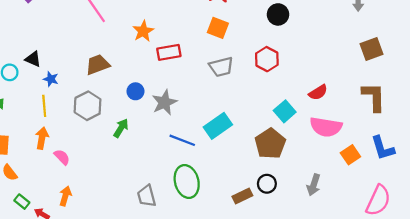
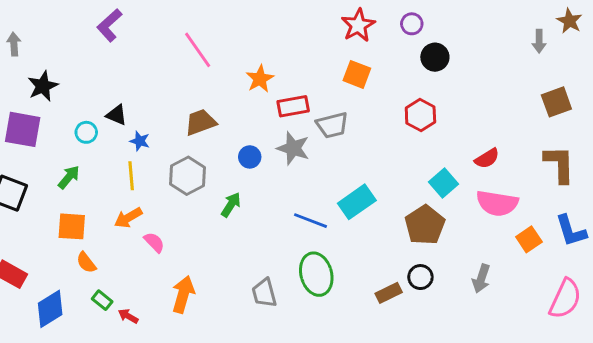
gray trapezoid: (221, 67) -> (332, 125), moved
gray star: (164, 102) -> (293, 148), moved, turned -30
orange arrow: (42, 138) -> (128, 218), turned -130
orange arrow: (65, 196) -> (183, 294), moved, size x1.4

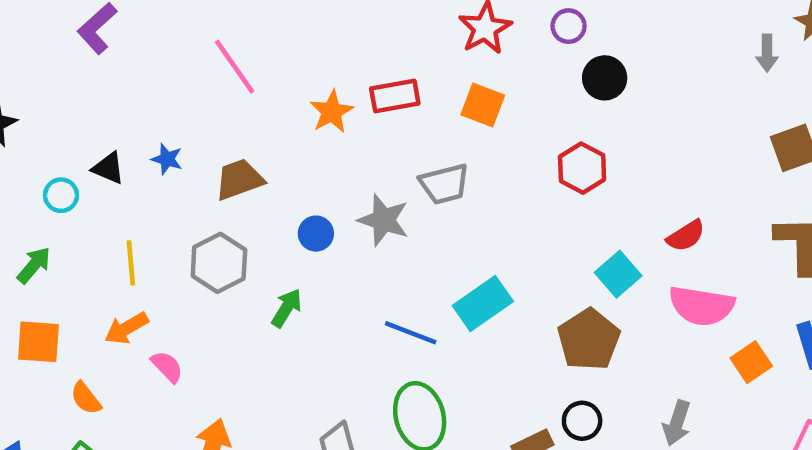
red rectangle: (293, 106) -> (395, 96), moved
blue star: (140, 141) -> (167, 159), moved
orange semicircle: (86, 263) -> (86, 398), moved

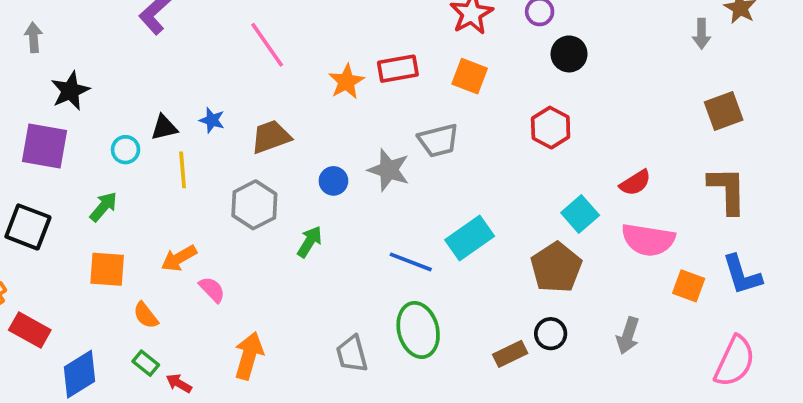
black triangle: (108, 168) -> (164, 128), turned -36
yellow line: (131, 263) -> (183, 170), moved
orange square: (751, 362) -> (689, 286), turned -36

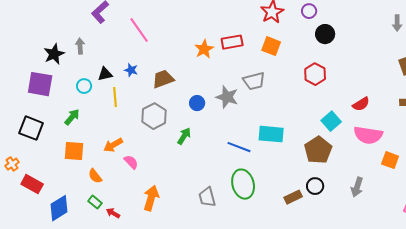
gray arrow: (33, 37) -> (80, 46), moved
pink line: (267, 45) -> (139, 30), moved
cyan rectangle: (470, 238) -> (271, 134), turned 40

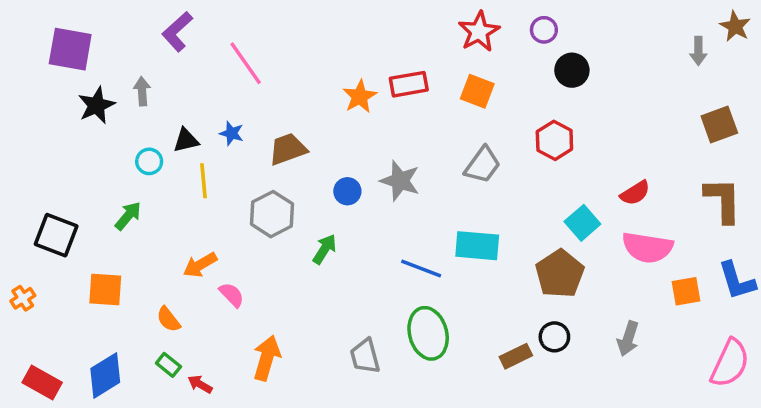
gray trapezoid: (254, 81) -> (482, 165), moved, turned -40
purple square: (40, 84) -> (70, 49), moved
orange square: (74, 151) -> (105, 289), moved
orange square: (390, 160) -> (686, 291), turned -30
red rectangle: (32, 184) -> (42, 382), moved

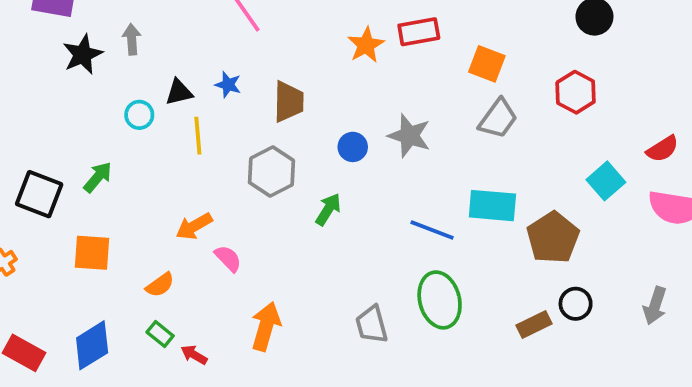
orange square: (477, 91) -> (487, 64), moved
brown trapezoid: (288, 149) -> (288, 102), turned 111
green arrow: (128, 216) -> (98, 177), moved
brown pentagon: (560, 274) -> (553, 238), moved
orange semicircle: (168, 319) -> (160, 285), turned -88

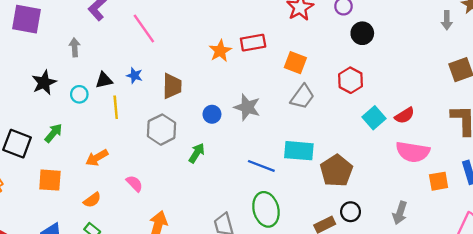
black star: (83, 54) -> (44, 83), moved
cyan square: (606, 181) -> (374, 118), moved
orange arrow: (194, 226) -> (97, 158), moved

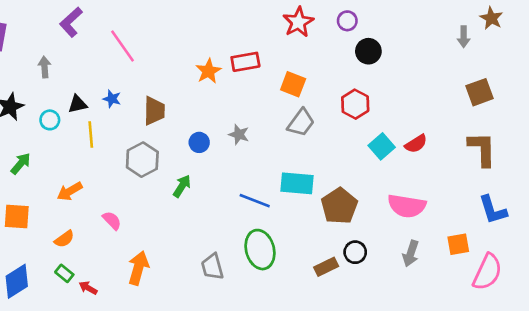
gray star: (247, 107) -> (239, 135), size x0.7
pink semicircle: (413, 152) -> (407, 206), moved
orange square: (439, 181) -> (458, 244), moved

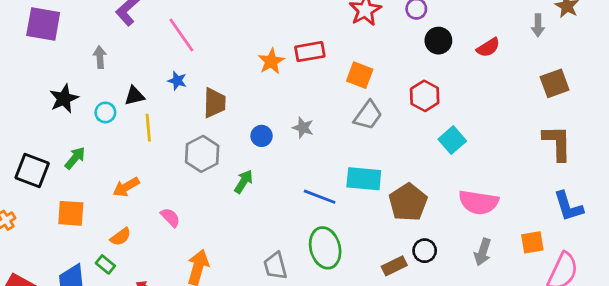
blue star: (112, 99) -> (177, 81), moved
red semicircle: (416, 144) -> (488, 47), moved
green rectangle: (64, 273) -> (105, 264), moved

